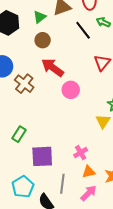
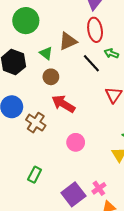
green triangle: (40, 17) -> (46, 53), turned -40
pink circle: (71, 90) -> (76, 142), moved
purple square: (42, 156) -> (73, 194), moved, turned -30

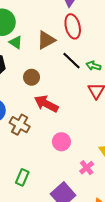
green triangle: (46, 53) -> (16, 42), moved
green arrow: (111, 53) -> (93, 66), moved
pink cross: (99, 188) -> (87, 168), moved

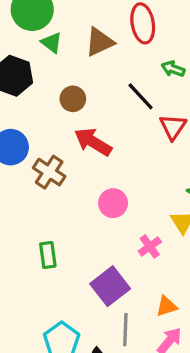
black line: (71, 61) -> (141, 96), moved
green arrow: (93, 66) -> (173, 69), moved
green rectangle: (22, 177) -> (48, 255), turned -35

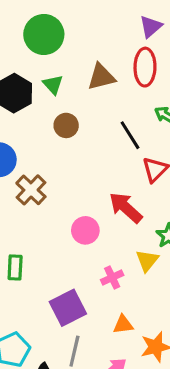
green triangle: (52, 43) -> (53, 85), moved
red arrow: (93, 142) -> (126, 208), moved
orange triangle: (166, 306) -> (123, 325), moved

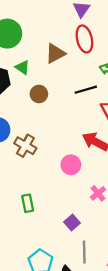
black line: (130, 135) -> (86, 90), turned -60
purple square: (68, 308) -> (72, 222), size x0.6

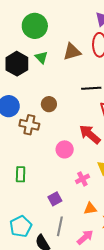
brown circle: (39, 94) -> (49, 104), moved
brown cross: (25, 146) -> (29, 125), turned -30

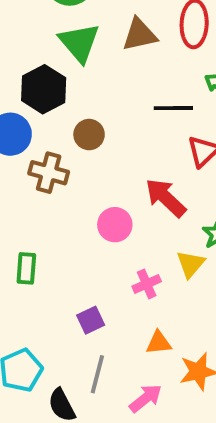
green triangle: (41, 57) -> (79, 43), size x1.6
black hexagon: (17, 64) -> (44, 89), moved

